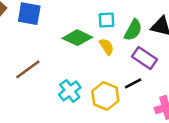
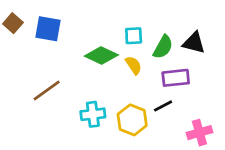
purple rectangle: (145, 58) -> (176, 78), turned -40
cyan cross: (70, 91) -> (93, 114), turned 30

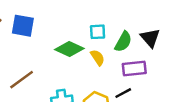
black triangle: (194, 43) -> (150, 38), turned 35

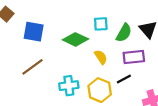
blue square: (23, 26) -> (34, 32), moved
yellow semicircle: (98, 58) -> (101, 57), moved

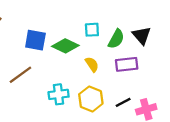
blue square: (34, 32) -> (35, 40), moved
black line: (124, 79) -> (123, 102), moved

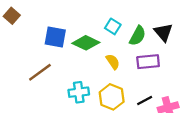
cyan square: (92, 30) -> (113, 26), turned 35

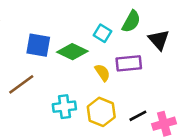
green semicircle: (138, 36) -> (131, 21), moved
purple rectangle: (148, 62) -> (129, 63), moved

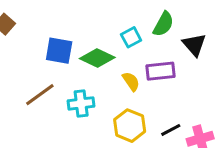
cyan square: (102, 33) -> (131, 37), turned 30
cyan cross: (64, 107) -> (81, 103), moved

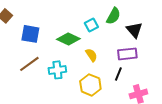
blue square: (59, 51) -> (30, 34), moved
purple rectangle: (160, 71) -> (127, 54), moved
black line: (171, 130) -> (118, 74), moved, turned -40

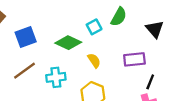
black triangle: (134, 30) -> (155, 29), moved
blue square: (30, 34) -> (26, 37), turned -30
black line: (118, 74) -> (150, 82), moved

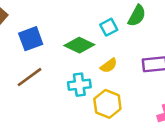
yellow semicircle: (94, 61) -> (109, 66), turned 88
cyan cross: (56, 77) -> (79, 85), moved

